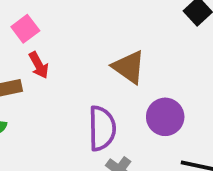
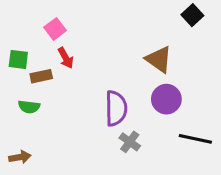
brown triangle: (129, 67) -> (159, 59), moved

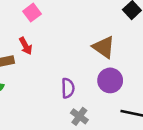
pink square: (55, 29) -> (32, 13), moved
purple semicircle: (116, 108) -> (68, 88), size x0.7

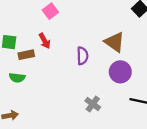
purple semicircle: (68, 88) -> (82, 56), moved

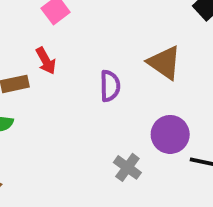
purple circle: (120, 72) -> (170, 134), moved

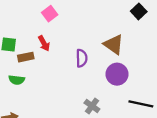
purple circle: (170, 134) -> (117, 74), moved

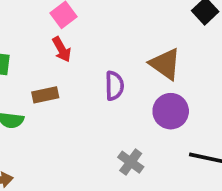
red arrow: (44, 43) -> (62, 49), moved
brown rectangle: (26, 57) -> (45, 95), moved

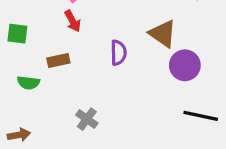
purple circle: (171, 111) -> (185, 65), moved
gray cross: (131, 162) -> (87, 119), moved

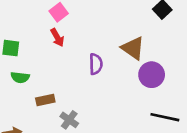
brown rectangle: (58, 61) -> (45, 100), moved
green semicircle: (28, 83) -> (20, 77), moved

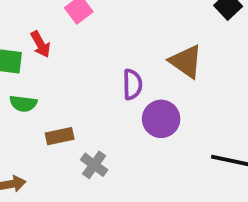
red arrow: (57, 37) -> (40, 44), moved
purple circle: (152, 75) -> (161, 119), moved

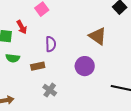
purple semicircle: (132, 84) -> (51, 44), moved
brown rectangle: (60, 136) -> (38, 66), moved

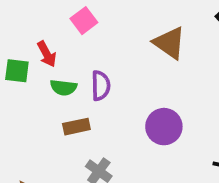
brown triangle: (98, 36) -> (169, 43), moved
green semicircle: (13, 58) -> (63, 88), moved

